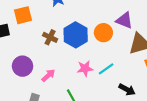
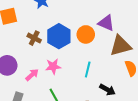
pink star: (85, 68) -> (53, 66), moved
cyan line: (106, 69) -> (88, 69), turned -42

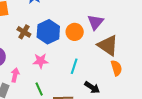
purple triangle: (106, 23) -> (95, 22), turned 42
brown triangle: (121, 46) -> (108, 45), turned 45
pink arrow: (32, 75) -> (15, 75), moved, turned -40

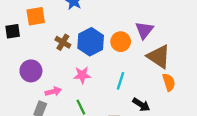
pink arrow: (15, 75) -> (53, 92), turned 64

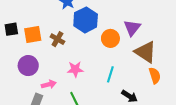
orange square: (36, 16) -> (33, 34), moved
blue hexagon: (91, 42) -> (86, 20), moved

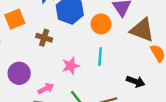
orange square: (33, 34) -> (15, 19), moved
cyan line: (110, 74) -> (100, 56), moved

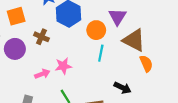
cyan line: (100, 56) -> (101, 53), moved
purple circle: (19, 73) -> (15, 49), moved
pink arrow: (46, 89) -> (42, 74), moved

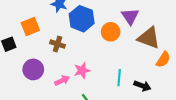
purple circle: (15, 49) -> (33, 69), moved
cyan line: (101, 53) -> (119, 78), moved
orange semicircle: (146, 64) -> (163, 60), turned 63

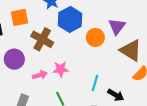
brown cross: (57, 44) -> (42, 39), size x1.5

